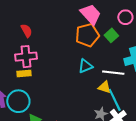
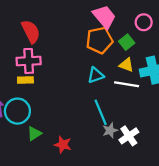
red semicircle: (27, 31) -> (31, 32), size x1.5
yellow triangle: (104, 87) -> (126, 65), moved
cyan line: (115, 100) -> (101, 112), moved

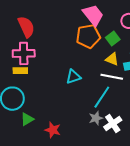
cyan triangle: (96, 75) -> (73, 77), moved
cyan line: (101, 112) -> (102, 97), moved, turned 55

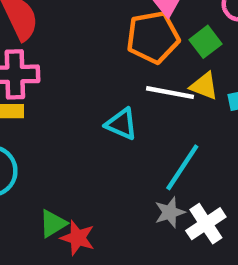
cyan triangle: (73, 77) -> (121, 124), turned 42
white line: (112, 77) -> (170, 93), moved
green triangle: (27, 119) -> (53, 224), moved

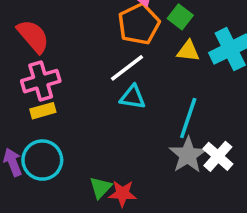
white line: (170, 93) -> (127, 68), moved, turned -33
gray star: (170, 212) -> (188, 155), size x1.5

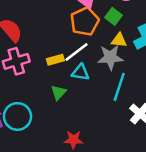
yellow rectangle: (43, 111) -> (55, 60), moved
gray star: (188, 155) -> (110, 57), moved, turned 30
green triangle: (101, 188) -> (59, 93), moved

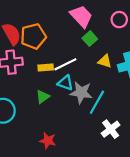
green square: (114, 16) -> (90, 39), moved
orange pentagon: (85, 21) -> (33, 36), moved
gray star: (110, 57) -> (81, 93), moved

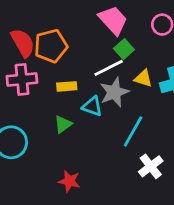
white line: (65, 64) -> (109, 68), moved
gray star: (81, 93) -> (114, 92), moved, turned -30

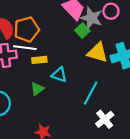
white line: (109, 68) -> (25, 48), moved, turned 35
yellow triangle: (143, 78) -> (98, 53), size x1.5
gray star: (114, 92) -> (91, 18), moved, turned -30

